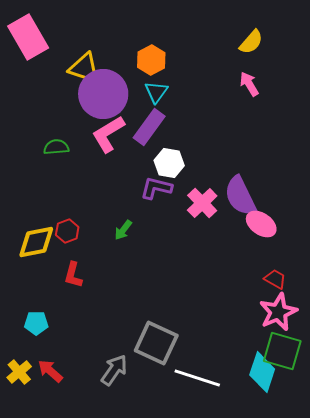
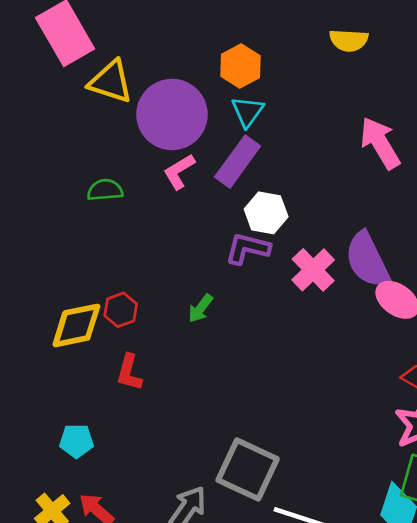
yellow semicircle: (251, 42) -> (349, 40), moved, turned 52
yellow triangle: (84, 68) -> (111, 82), moved
pink arrow: (249, 84) -> (380, 143), moved, size x1.5
pink L-shape: (108, 134) -> (179, 172), size x0.7

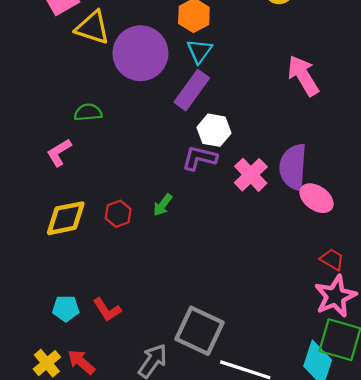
pink L-shape: (179, 172) -> (59, 152), moved
purple semicircle: (367, 260) -> (293, 167), turned 30
red hexagon: (121, 310) -> (118, 214), moved
red L-shape: (129, 373) -> (107, 310), moved, turned -48

